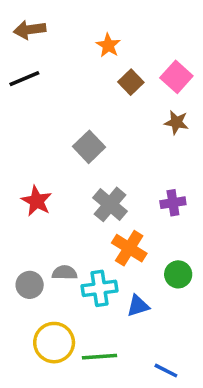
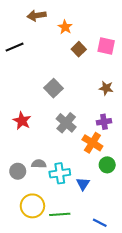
brown arrow: (30, 30) -> (37, 15), moved
pink square: (176, 77) -> (106, 46), turned -30
brown star: (176, 122) -> (106, 88), moved
orange cross: (129, 248) -> (92, 143), moved
blue triangle: (138, 306) -> (83, 184), turned -40

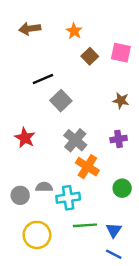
brown arrow: (37, 15) -> (30, 29), moved
black line: (15, 47) -> (43, 79), moved
orange cross: (92, 143) -> (87, 167), moved
blue triangle: (83, 184) -> (114, 230), moved
green line: (60, 214) -> (85, 225), moved

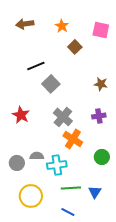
pink square: (121, 53) -> (101, 30), moved
blue line: (114, 254) -> (68, 212), moved

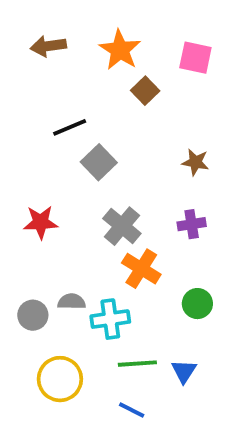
orange star: (62, 26) -> (120, 50), size x1.5
red star: (21, 115) -> (41, 222), turned -30

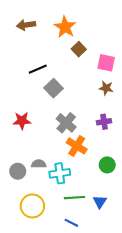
pink square: (195, 58) -> (106, 63), moved

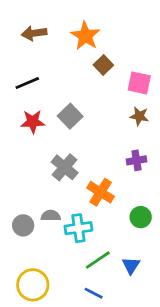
black line: (38, 69) -> (27, 83), moved
red star: (22, 121) -> (33, 122), moved
gray cross: (66, 123) -> (65, 167), moved
green line: (75, 198) -> (98, 260), turned -30
yellow circle: (32, 206) -> (33, 285), moved

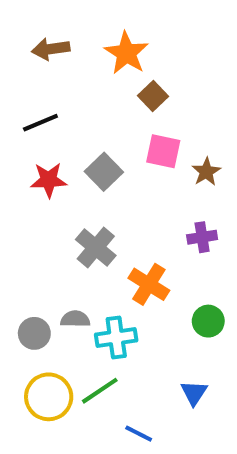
pink square: (139, 83) -> (163, 151), moved
brown star: (139, 116) -> (206, 172), turned 30
green line: (98, 260) -> (100, 391), moved
yellow circle: (33, 285) -> (49, 397), moved

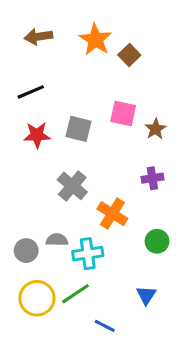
brown square: (153, 96) -> (129, 55), moved
gray square: (104, 172) -> (79, 129), turned -32

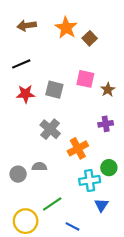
orange cross: (112, 214) -> (78, 148), turned 30
cyan cross: (88, 254) -> (90, 180), moved
yellow circle: (37, 298) -> (26, 221), moved

